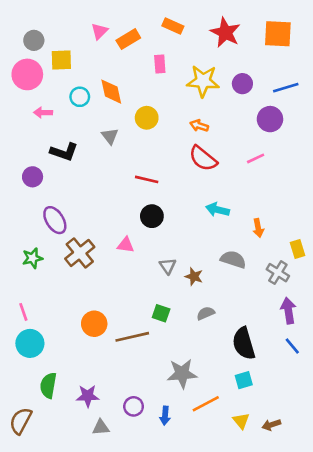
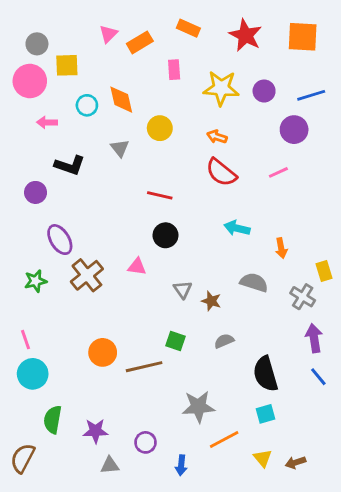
blue arrow: (165, 416) -> (181, 465), moved

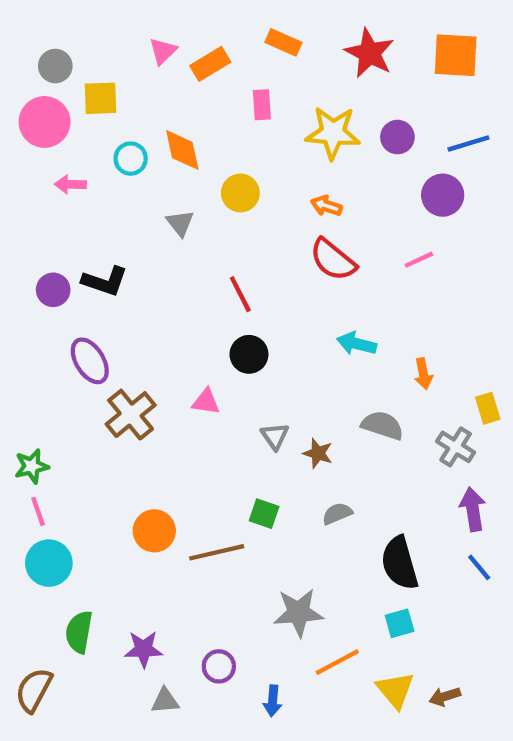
black L-shape: (70, 165) -> (105, 281), moved
red line: (160, 195) -> (240, 294), turned 50
green star: (36, 281) -> (32, 466), moved
yellow triangle: (263, 458) -> (395, 690), size x1.4

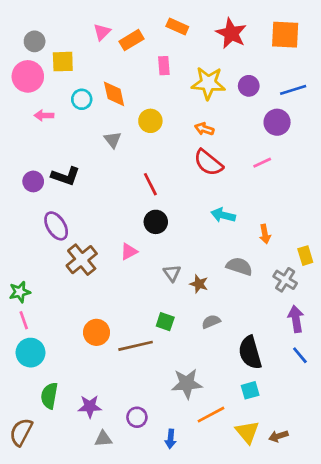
pink triangle: (206, 402) -> (129, 252), turned -36

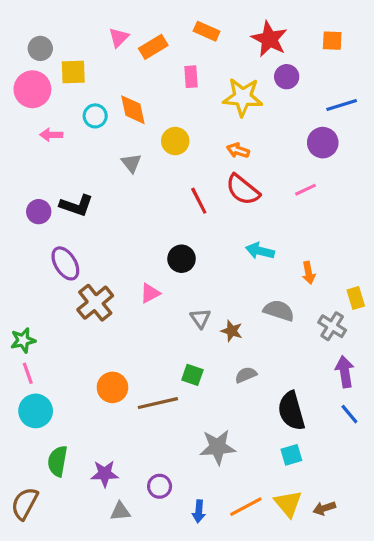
orange square: (285, 35) -> (332, 41), size x0.6
purple circle: (249, 86) -> (287, 77), moved
red line: (150, 184) -> (199, 201), moved
orange line: (211, 415) -> (246, 507), moved

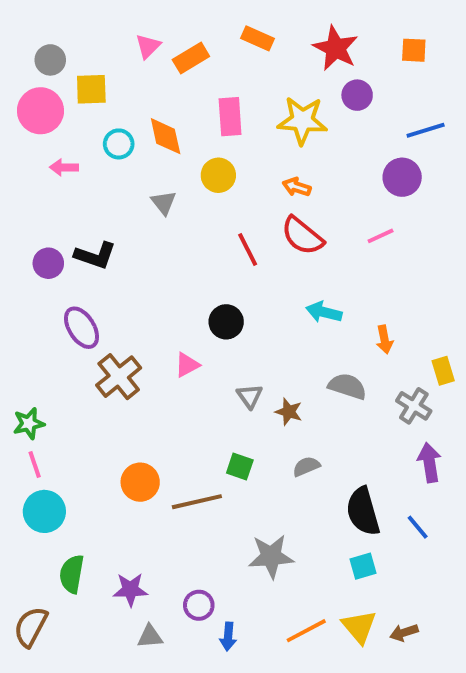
pink rectangle: (191, 77) -> (230, 117), moved, size x1.4
blue line: (349, 414) -> (418, 527), moved
blue arrow: (199, 511) -> (228, 637), moved

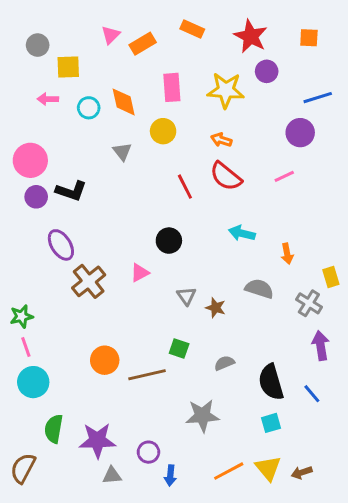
pink circle: (40, 111) -> (30, 160), moved
pink arrow: (64, 167) -> (48, 99), moved
gray semicircle: (306, 466) -> (224, 363), moved
purple star: (130, 590) -> (97, 440), size x1.4

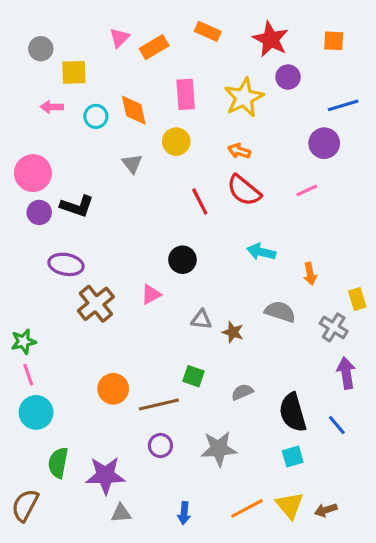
yellow star: (226, 90) -> (244, 98), turned -30
purple ellipse: (61, 245) -> (66, 264), turned -48
gray triangle: (186, 296) -> (201, 320), turned -48
purple circle: (148, 452) -> (160, 445), moved

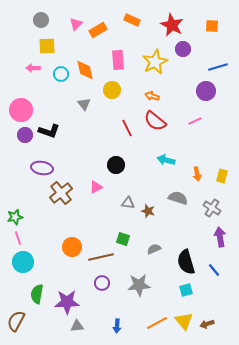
gray circle: (41, 49) -> (41, 20), moved
yellow rectangle: (357, 299) -> (222, 176), moved, turned 32

